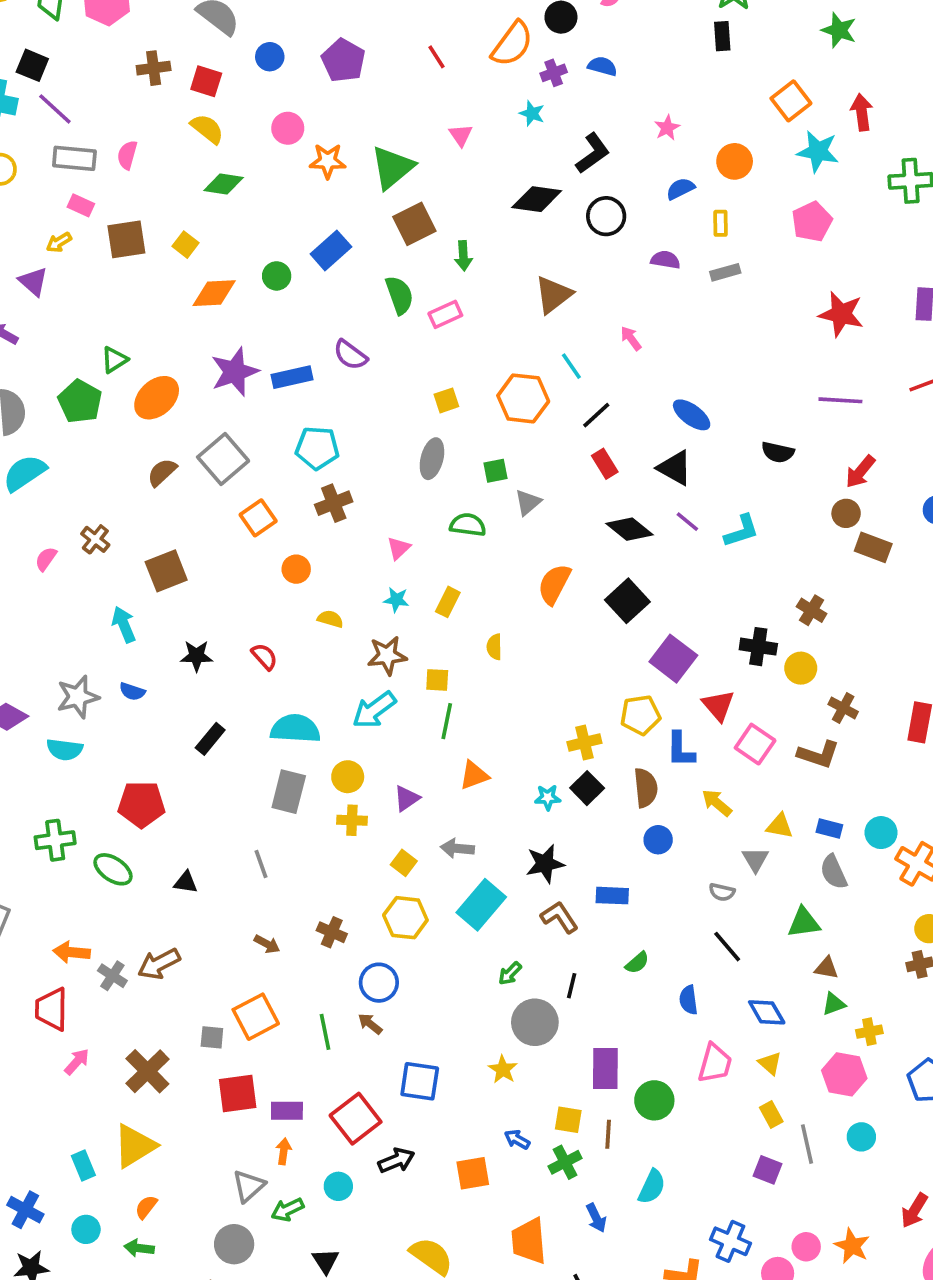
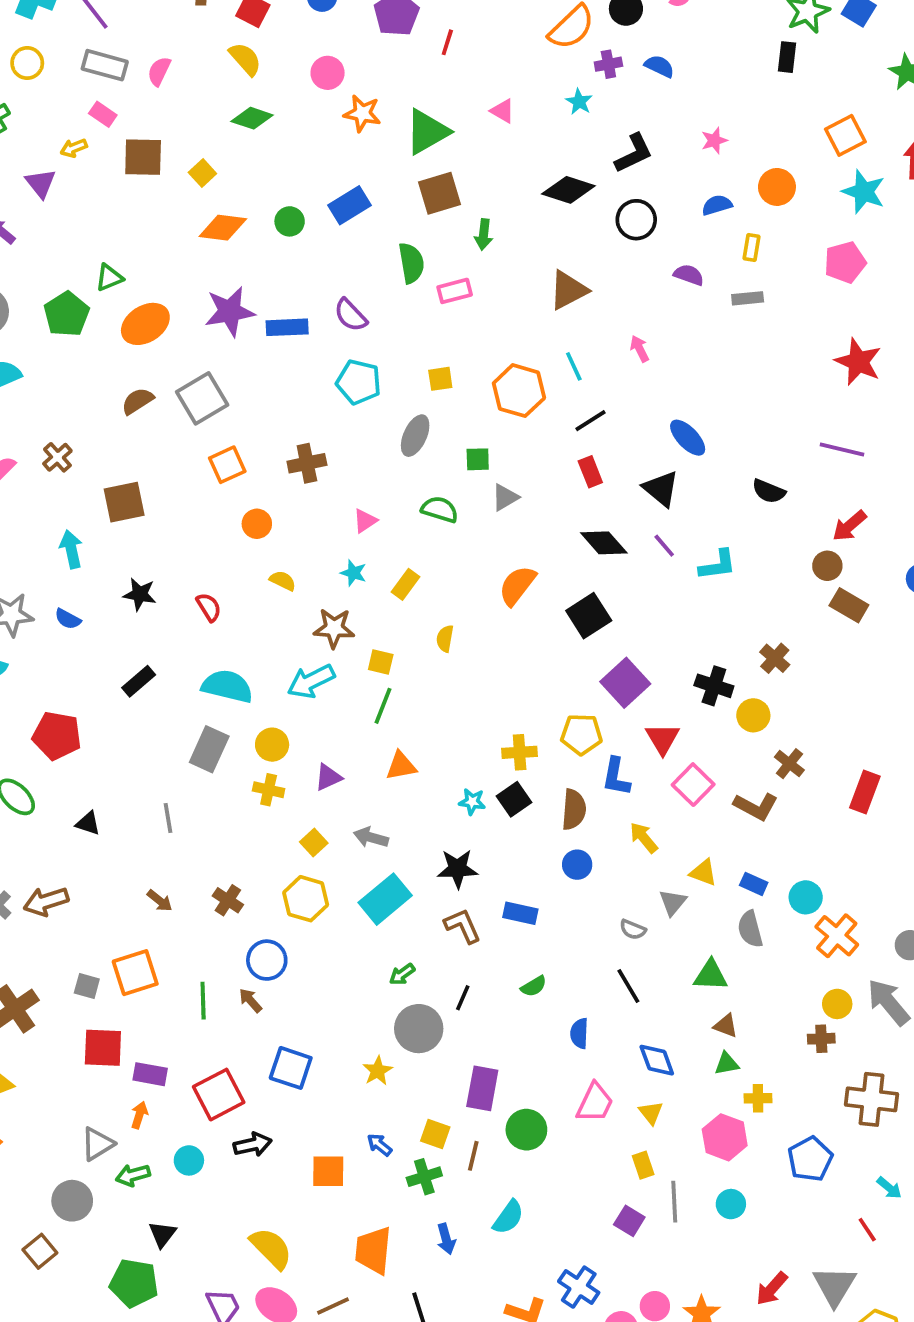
red line: (437, 57) -> (447, 42), moved, turned 40
pink triangle: (461, 135) -> (503, 111), turned -35
cyan pentagon: (317, 448) -> (359, 382), moved

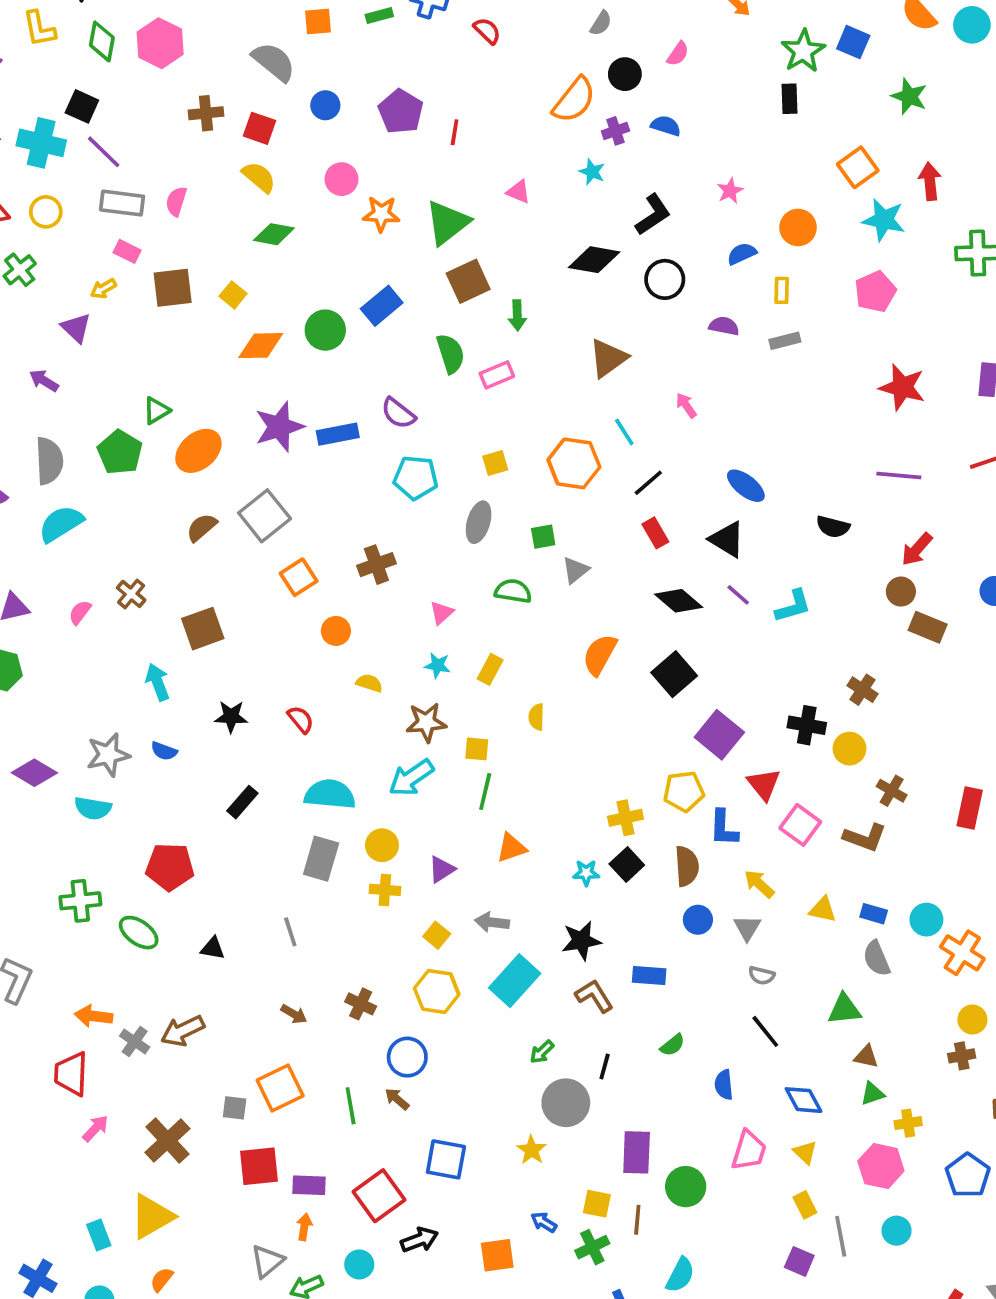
green circle: (290, 221) -> (325, 330), size x1.4
gray triangle: (673, 902) -> (747, 928), moved

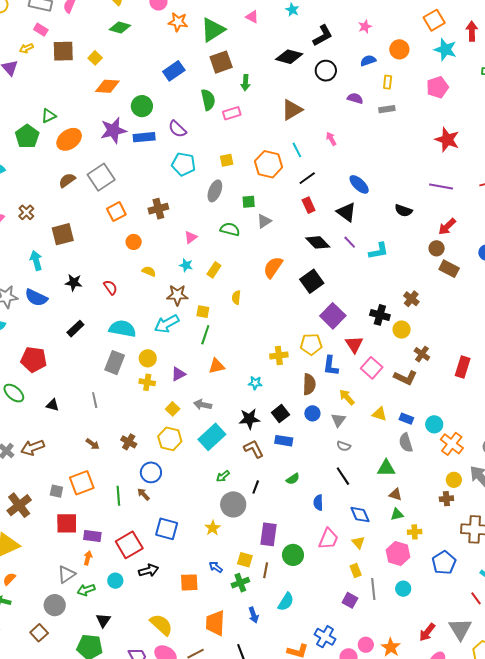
green circle: (325, 330) -> (142, 106), moved
blue semicircle: (164, 751) -> (36, 298), size x1.6
black square: (627, 865) -> (280, 414), moved

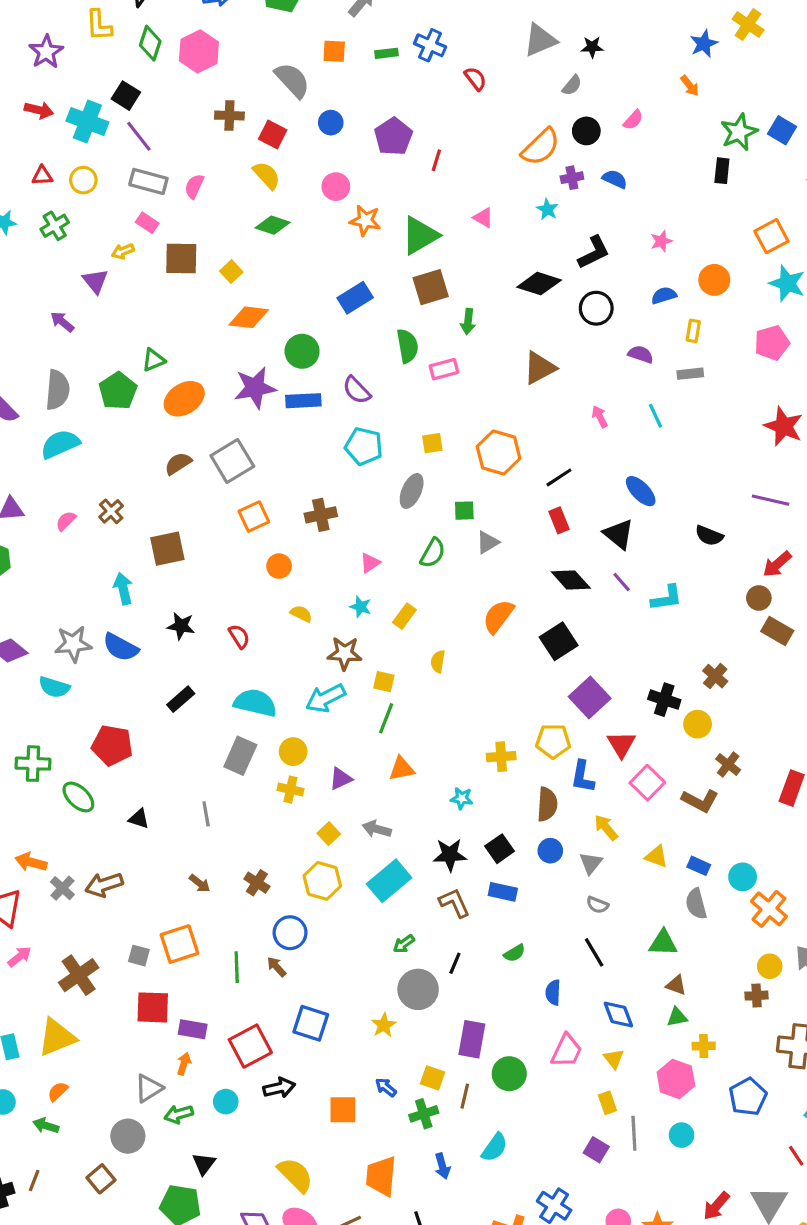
cyan line: (297, 150) -> (655, 416), moved
green semicircle: (230, 229) -> (433, 553), turned 102

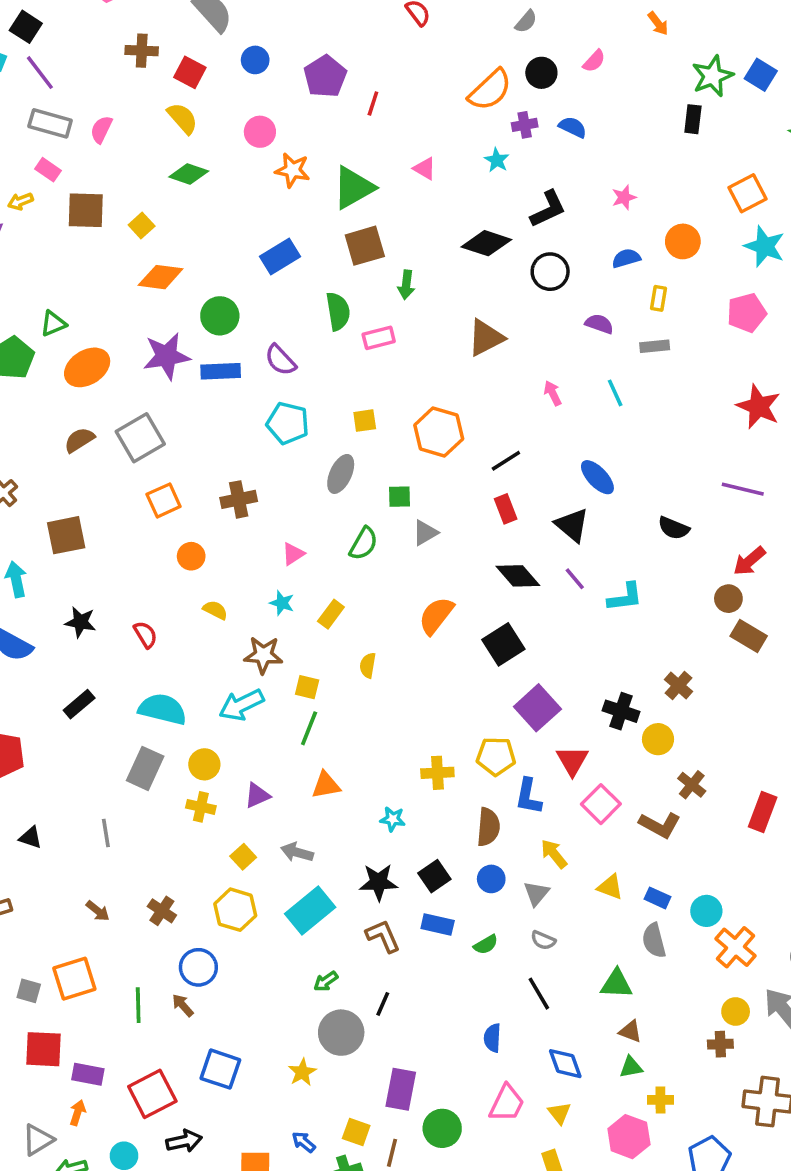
green semicircle: (514, 953) -> (486, 945), moved

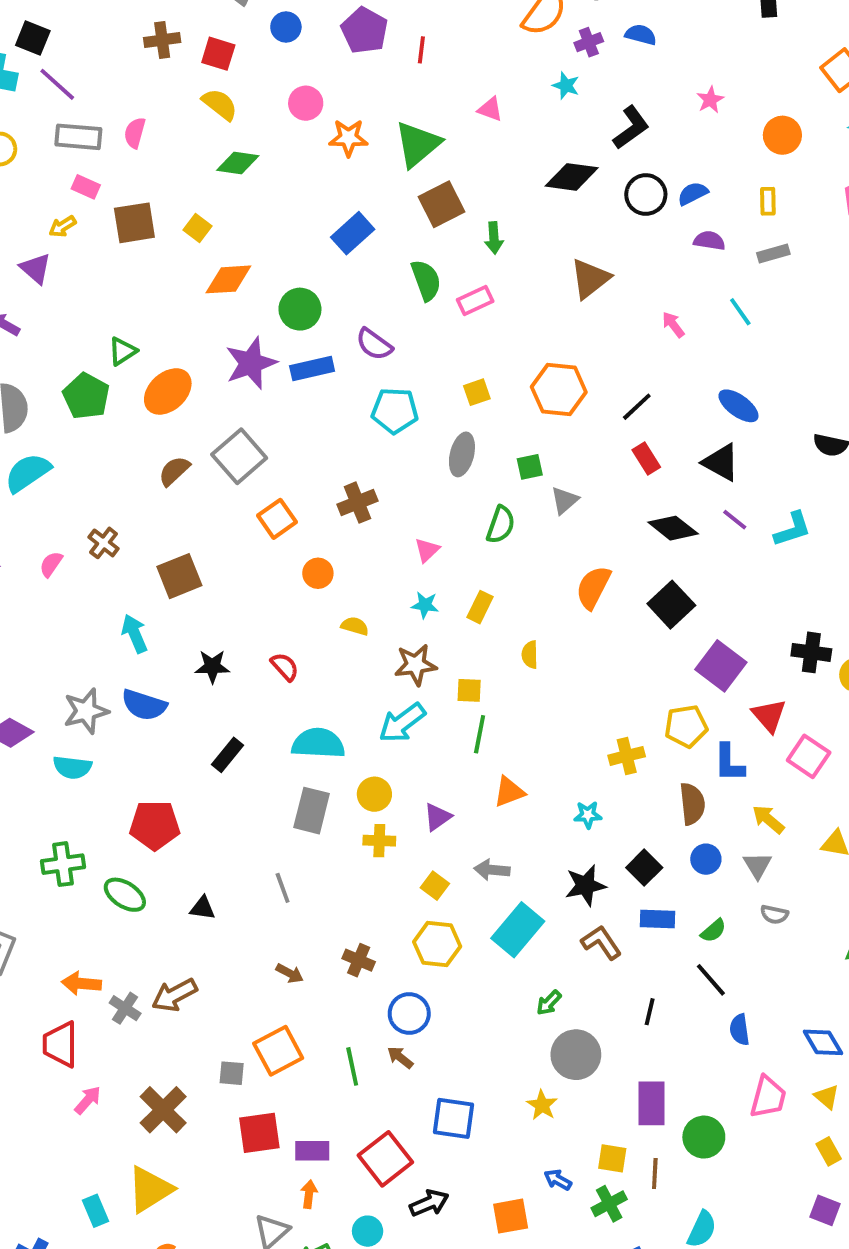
blue semicircle: (626, 258) -> (693, 194), moved
black line: (539, 994) -> (711, 980), moved
black line: (383, 1004) -> (650, 1012), moved

